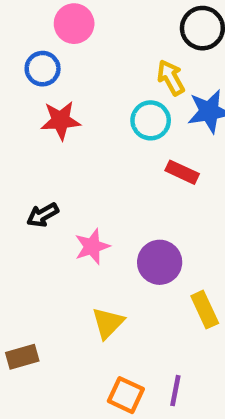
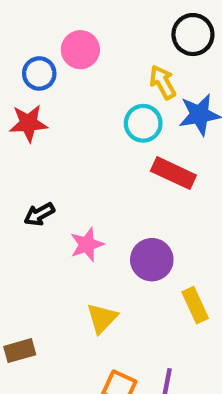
pink circle: (74, 24) -> (80, 50), moved
red star: (61, 120) -> (28, 123), moved
red rectangle: (182, 172) -> (173, 173), size x1.4

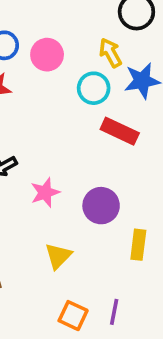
pink circle: (80, 50) -> (47, 55), moved
yellow rectangle: (195, 305) -> (138, 245), turned 32

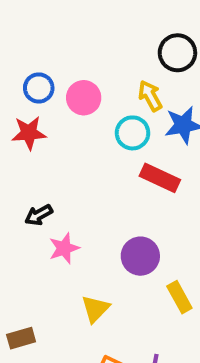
pink star: (45, 193) -> (64, 248), moved
yellow rectangle: (138, 245) -> (179, 297), turned -36

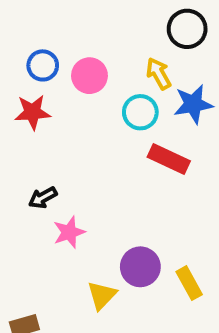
purple circle: (140, 256) -> (140, 267), moved

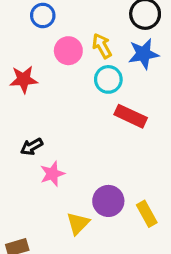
blue circle: (43, 65) -> (43, 15), moved
yellow arrow: (159, 74) -> (102, 46), moved
blue star: (193, 104) -> (143, 54), moved

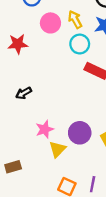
pink star: (52, 174) -> (45, 129), moved

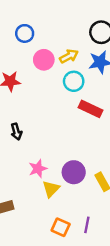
yellow arrow: (75, 19) -> (69, 56), turned 90
black arrow: (24, 93) -> (16, 132), turned -77

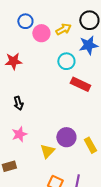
yellow arrow: (69, 56) -> (63, 29), moved
pink circle: (44, 60) -> (41, 33), moved
pink star: (38, 169) -> (19, 134), moved

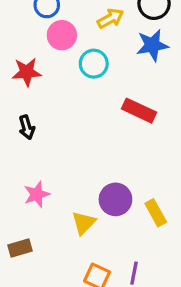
pink circle: (41, 33) -> (62, 35), moved
cyan circle: (66, 61) -> (94, 64), moved
black arrow: (18, 103) -> (27, 127), moved

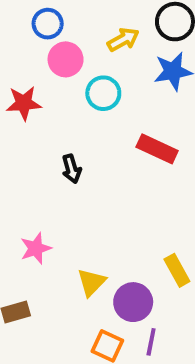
black arrow: (27, 127) -> (71, 169), moved
purple circle: (115, 199) -> (133, 302), moved

